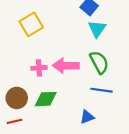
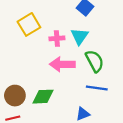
cyan triangle: (97, 29) -> (80, 36), moved
pink cross: (39, 68) -> (57, 38), moved

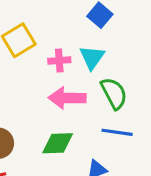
green diamond: (43, 97) -> (58, 143), moved

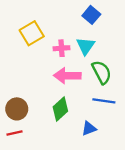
green diamond: (58, 143) -> (60, 109), turned -40

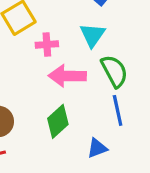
pink cross: (61, 48) -> (47, 44), moved
blue line: (104, 101) -> (118, 110), turned 70

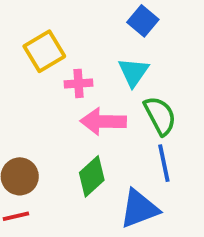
blue triangle: (97, 148) -> (139, 209), size x1.6

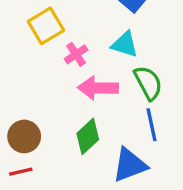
cyan triangle: (134, 72) -> (125, 44), turned -48
pink cross: (79, 83) -> (76, 54), turned -30

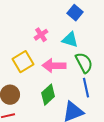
yellow square: (46, 26) -> (23, 62), moved
pink cross: (76, 54) -> (41, 35), moved

